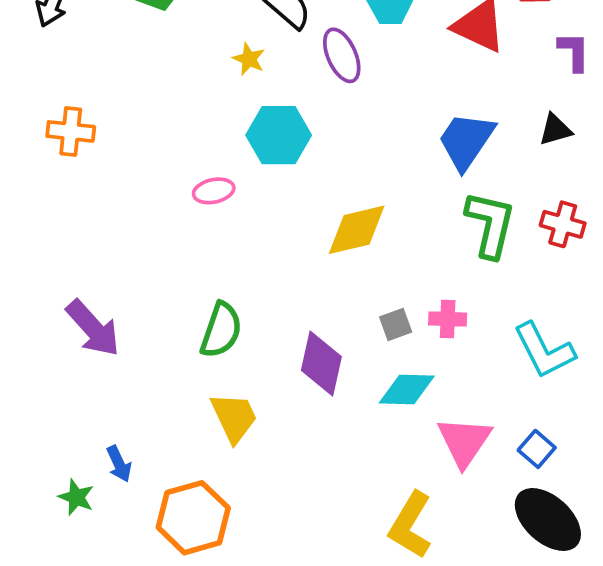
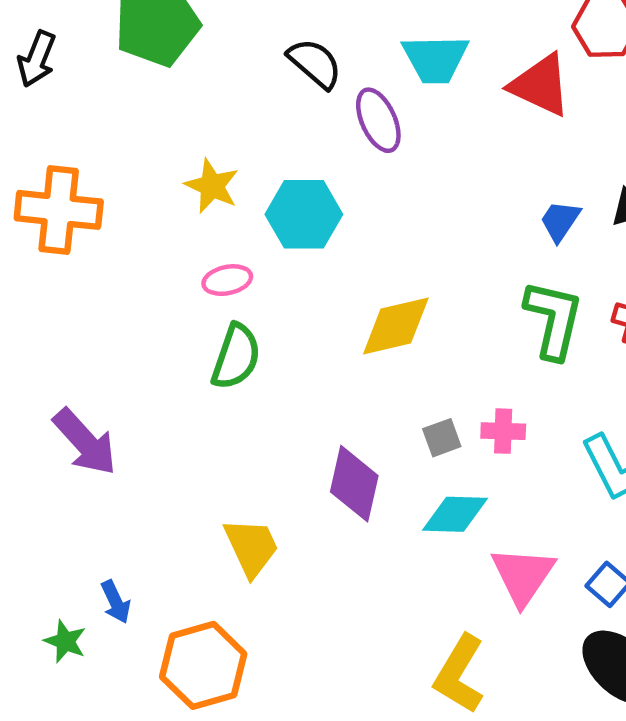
yellow star: (249, 59) -> (212, 186), moved, size x1.4
orange cross: (71, 131) -> (59, 210), size x1.5
blue trapezoid: (466, 141) -> (560, 221), moved, size x0.6
green semicircle: (221, 330) -> (236, 357), moved

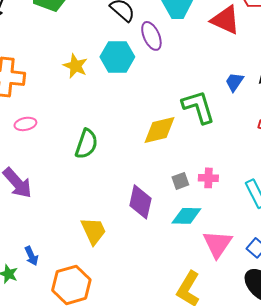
cyan hexagon: (304, 214) -> (117, 57), moved
pink ellipse: (227, 280) -> (25, 124), moved
green L-shape: (553, 319) -> (198, 107), moved, turned -30

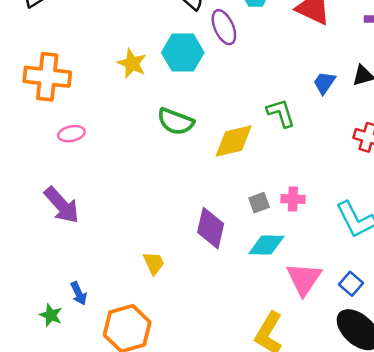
green L-shape: (198, 107) -> (281, 113), size x0.7
green semicircle: (86, 144) -> (176, 122), moved, turned 92
yellow trapezoid: (93, 231) -> (154, 263), size x0.7

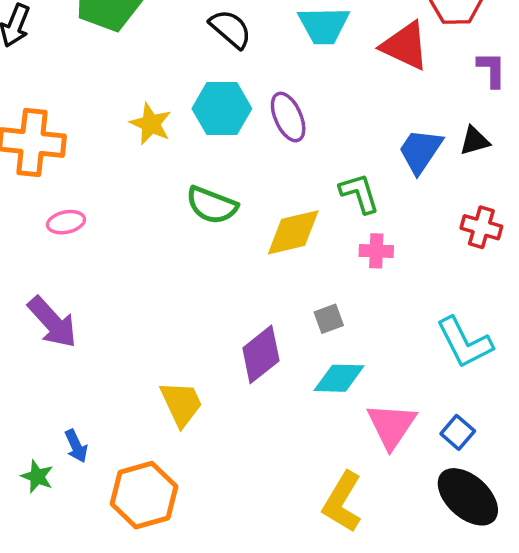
purple ellipse: (224, 27) -> (288, 117), moved
blue trapezoid: (324, 83) -> (420, 151), size x1.4
pink cross: (293, 199) -> (376, 251), moved
purple diamond: (211, 228) -> (261, 354), turned 39
yellow trapezoid: (154, 263) -> (181, 404), size x1.4

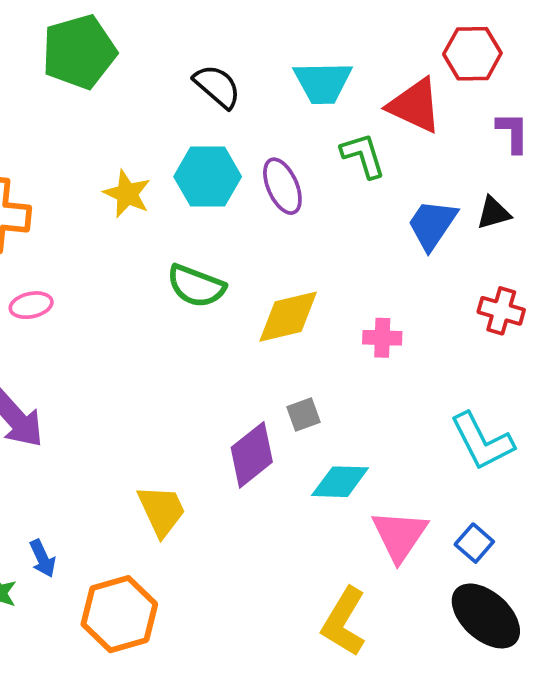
green L-shape: (359, 193) -> (363, 155), moved
gray square: (329, 319) -> (304, 414), moved

